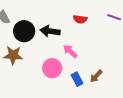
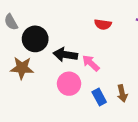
black arrow: (50, 31) -> (65, 55), moved
brown arrow: (96, 76) -> (122, 93), turned -56

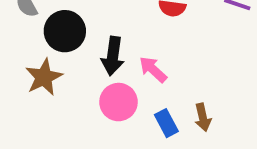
black arrow: (65, 55) -> (113, 56), turned -90
brown star: (22, 68) -> (44, 77), turned -30

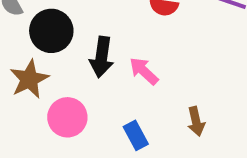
pink circle: (118, 102) -> (67, 117), moved
blue rectangle: (166, 123) -> (136, 135), moved

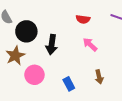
pink arrow: (144, 71) -> (90, 45), moved

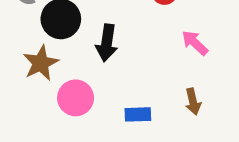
pink arrow: (90, 45) -> (195, 43), moved
blue rectangle: (69, 84) -> (138, 114), turned -64

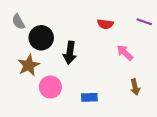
brown arrow: (193, 102) -> (135, 87), moved

